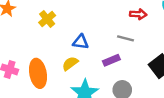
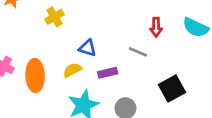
red arrow: (138, 14) -> (156, 27), turned 77
purple rectangle: (111, 60) -> (108, 73), moved

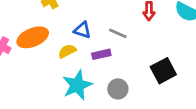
gray line: (138, 52) -> (118, 33), moved
orange ellipse: (35, 75) -> (33, 37), moved, turned 68

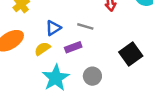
blue triangle: (82, 30) -> (53, 28), turned -42

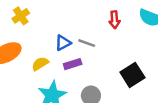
blue triangle: (53, 28) -> (63, 43), moved

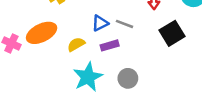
black square: (132, 75) -> (172, 33), moved

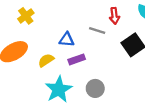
blue triangle: (100, 23) -> (67, 40), turned 35
gray line: (125, 24) -> (97, 30), moved

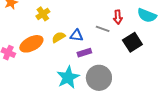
yellow semicircle: (46, 60) -> (59, 37), moved
gray circle: (95, 88) -> (99, 78), size x1.6

